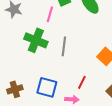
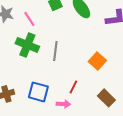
pink line: (50, 14) -> (29, 19), moved, turned -49

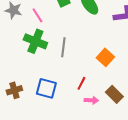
pink arrow: (63, 104) -> (91, 100), moved

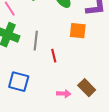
orange square: (105, 57) -> (78, 31), moved, turned -36
red line: (81, 83) -> (54, 56), moved, turned -40

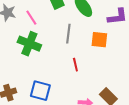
gray line: (36, 41) -> (68, 34), moved

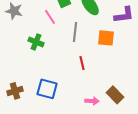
pink line: (31, 18) -> (50, 17), moved
green cross: (29, 44) -> (36, 42), size x0.7

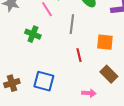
orange square: (106, 38) -> (105, 42), moved
brown rectangle: (115, 95) -> (109, 74), moved

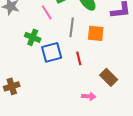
orange square: (105, 42) -> (96, 33), moved
blue square: (44, 81) -> (52, 52), moved, turned -30

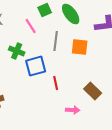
red line: (79, 58) -> (56, 83), moved

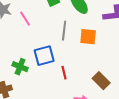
pink line: (31, 26) -> (25, 19), moved
green cross: (17, 51) -> (20, 67), moved

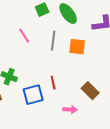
pink line: (25, 19) -> (24, 36), moved
blue square: (44, 56) -> (33, 95), moved

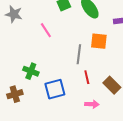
gray line: (53, 41) -> (79, 54), moved
red line: (53, 83) -> (87, 77), moved

